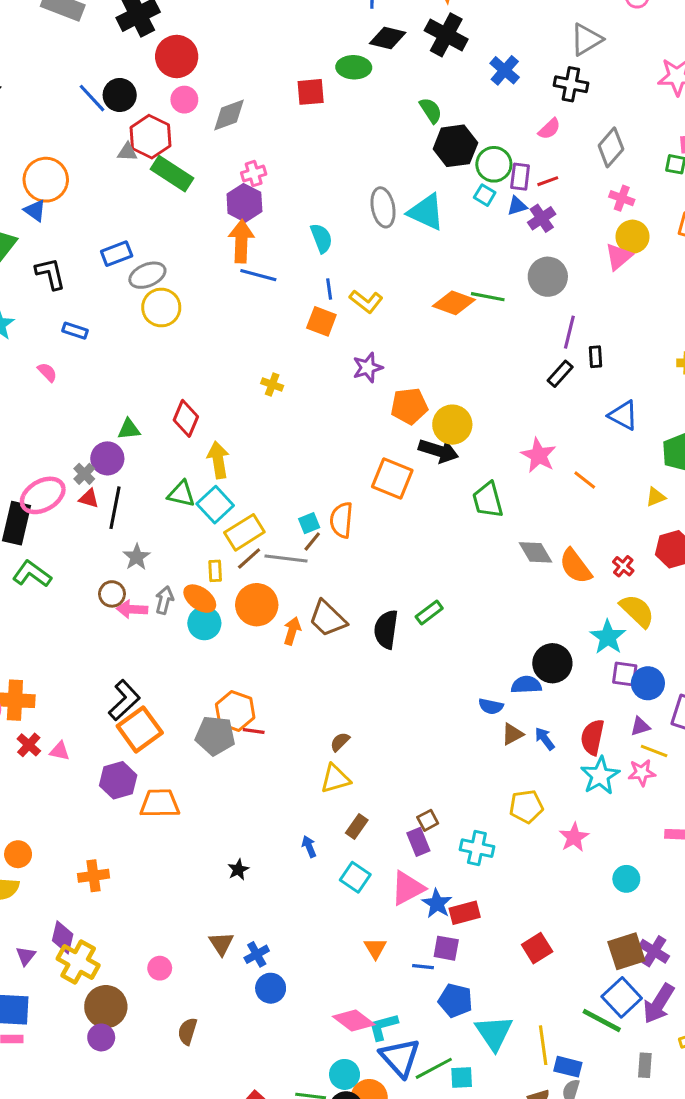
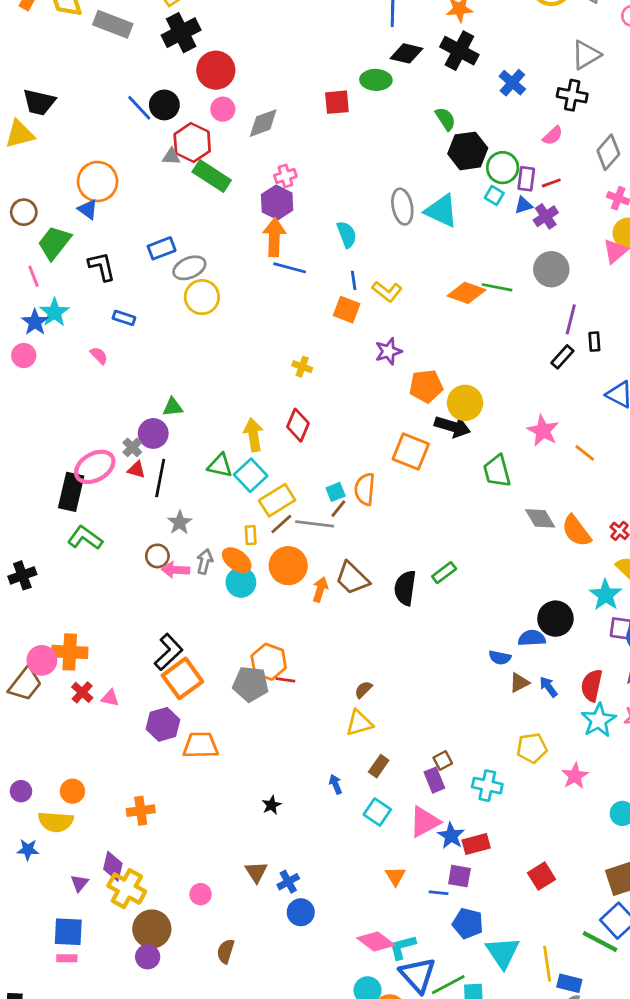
red diamond: (186, 418) -> (298, 425), moved

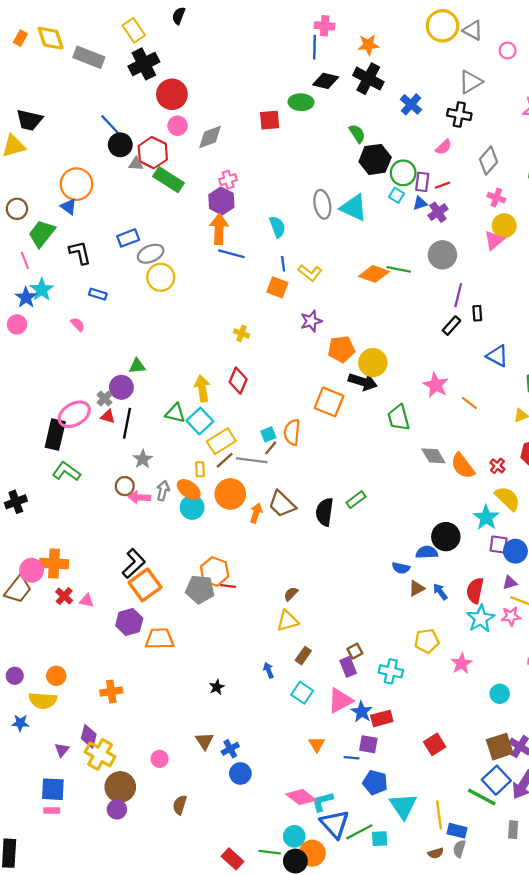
black circle: (164, 105) -> (120, 145), moved

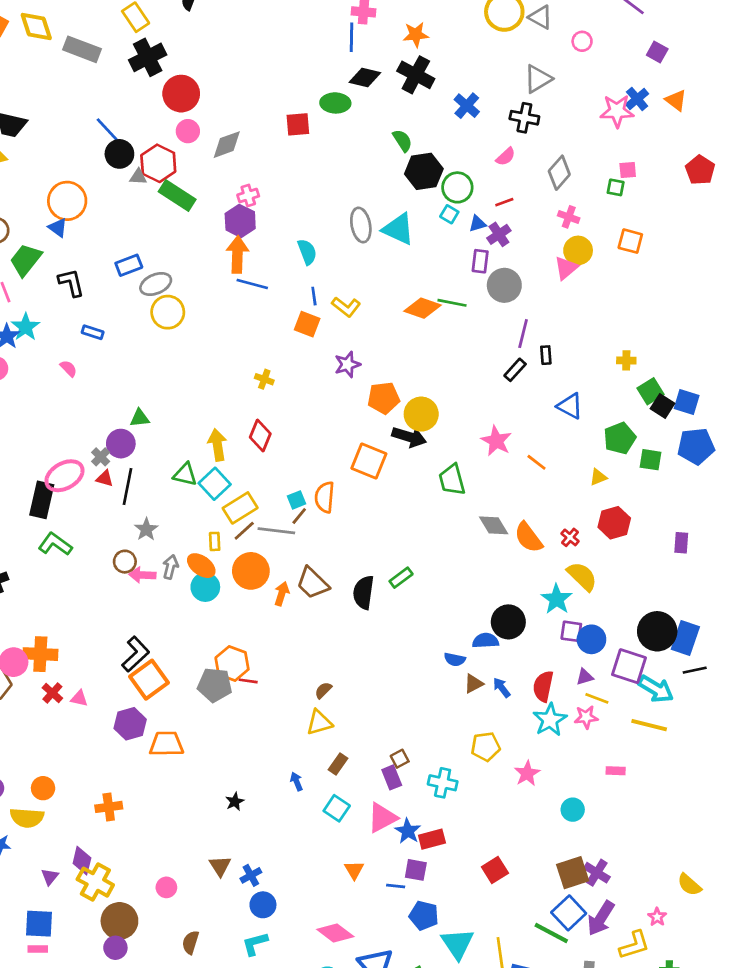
purple rectangle: (422, 182) -> (480, 261), moved
cyan L-shape: (322, 802) -> (255, 944), moved

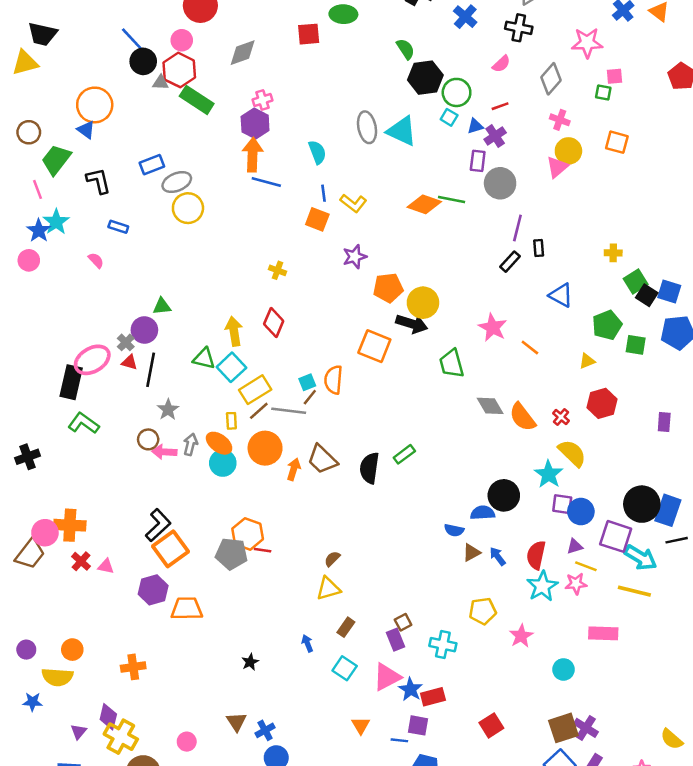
pink star: (617, 111) -> (587, 43), moved
pink circle: (188, 131) -> (182, 40), moved
pink rectangle: (616, 771) -> (603, 633), size x1.6

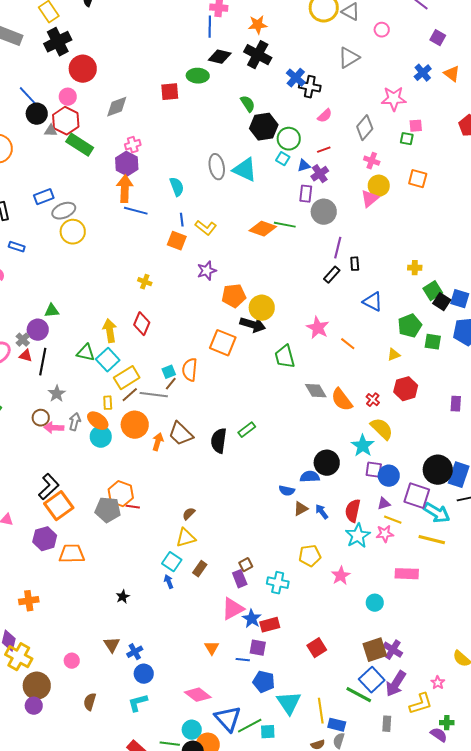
black cross: (519, 28) -> (310, 87), moved
cyan square: (345, 668) -> (172, 562), moved

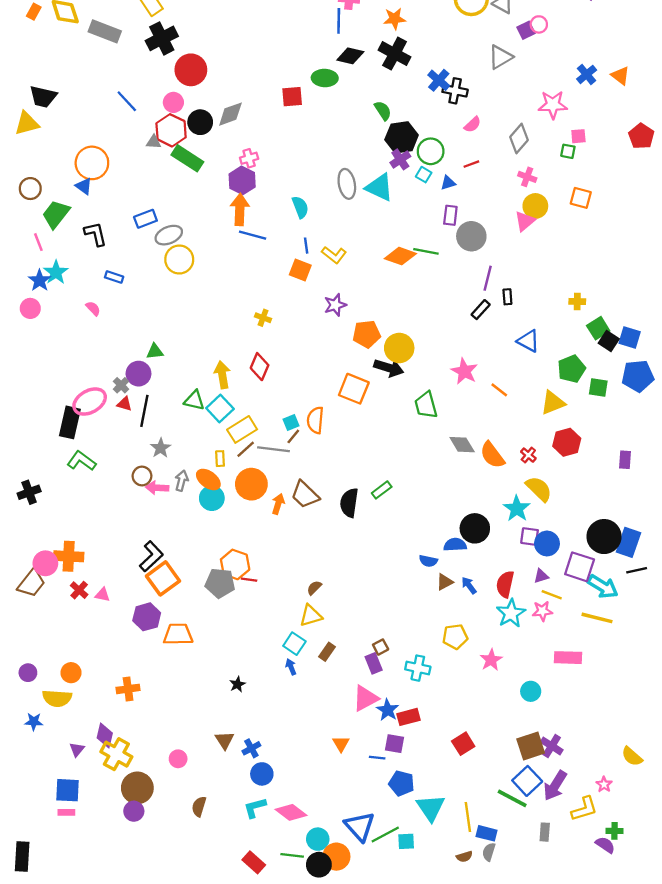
purple square: (438, 38) -> (526, 30), moved, turned 35
black circle: (37, 114) -> (200, 122), moved
purple cross: (320, 174) -> (400, 159), moved
yellow triangle: (394, 355) -> (553, 403), size x1.6
pink diamond: (198, 695) -> (291, 812), moved

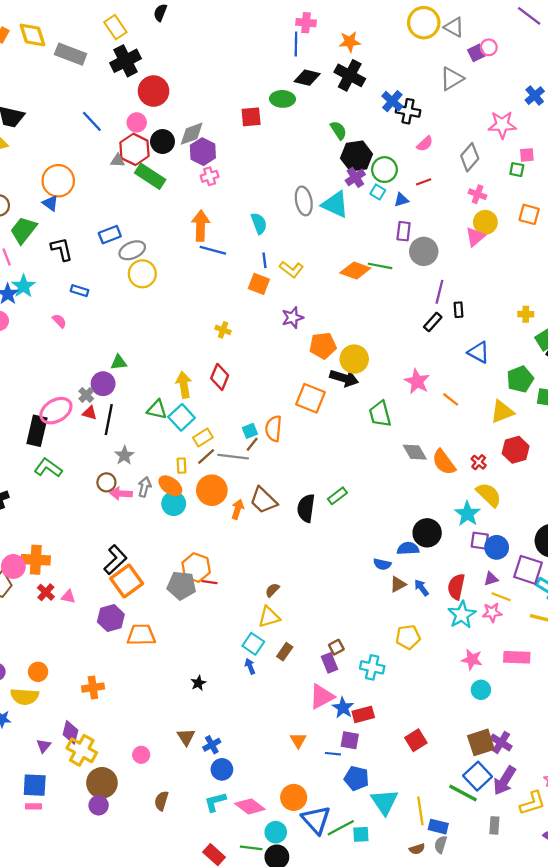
purple hexagon: (242, 180) -> (203, 152), moved
yellow rectangle: (242, 429) -> (203, 438), size x0.7
pink star: (491, 660) -> (472, 660), moved, turned -30
orange circle: (336, 857) -> (294, 797), moved

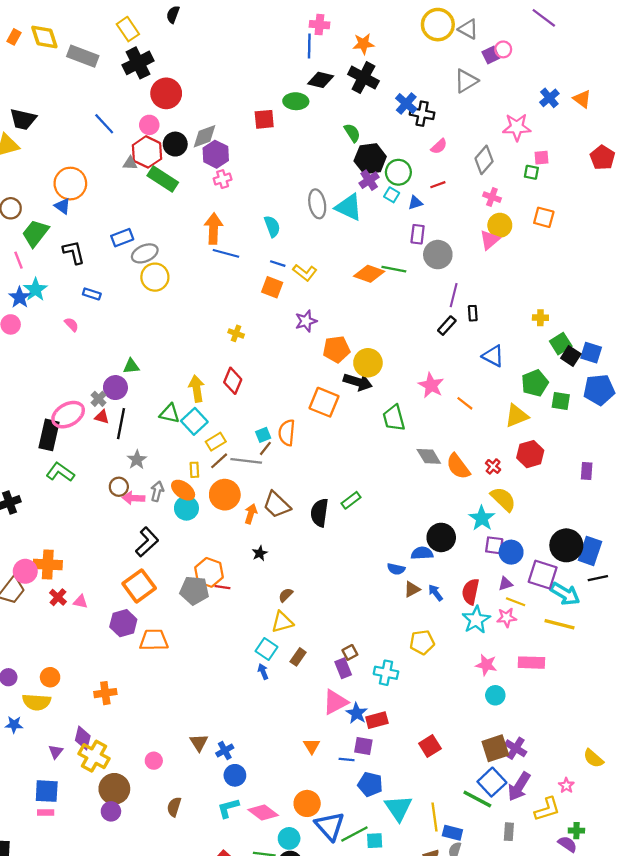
blue line: (265, 260) -> (278, 264), turned -64
black L-shape: (115, 560) -> (147, 542), moved
black star: (198, 683) -> (260, 553), moved

